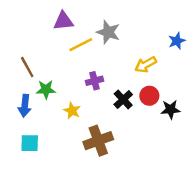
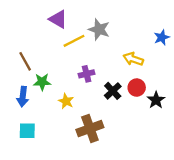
purple triangle: (63, 21) -> (58, 19), turned 36
yellow arrow: (146, 65) -> (133, 59), turned 48
black star: (171, 109) -> (156, 100), turned -30

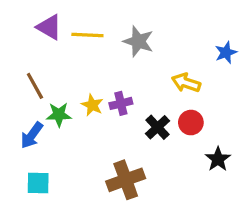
purple triangle: (58, 19) -> (49, 27), moved
yellow line: (74, 41) -> (87, 35), moved, turned 30
blue arrow: (23, 97) -> (32, 135), turned 30
black star: (156, 100) -> (218, 159), moved
yellow star: (66, 101) -> (92, 105), moved

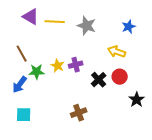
blue star: (226, 53) -> (129, 27), moved
brown cross: (126, 180) -> (79, 113), size x0.7

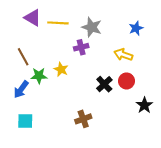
purple cross: (76, 65) -> (81, 47), moved

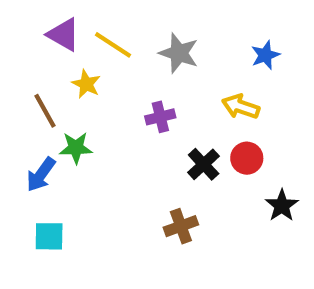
yellow line: (58, 23) -> (113, 45), turned 30
purple cross: (81, 47) -> (160, 117), moved
yellow star: (61, 69) -> (86, 84), moved
brown cross: (83, 119) -> (181, 226), moved

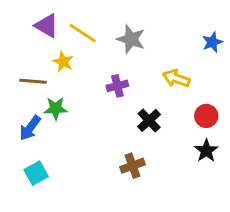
blue star: (265, 55) -> (212, 42), moved
brown line: (45, 111) -> (33, 81), turned -56
red circle: (247, 158) -> (206, 116), moved
cyan square: (49, 236) -> (36, 173), turned -30

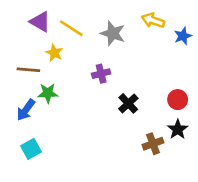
yellow arrow: (176, 78) -> (153, 20), moved
brown cross: (132, 166) -> (153, 144), moved

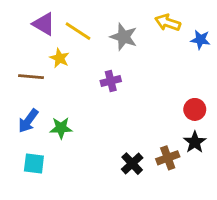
blue star: (183, 36) -> (200, 40), turned 30
green star: (48, 93) -> (61, 128), moved
black cross: (128, 103) -> (132, 164), moved
cyan square: (31, 149) -> (34, 164), turned 36

